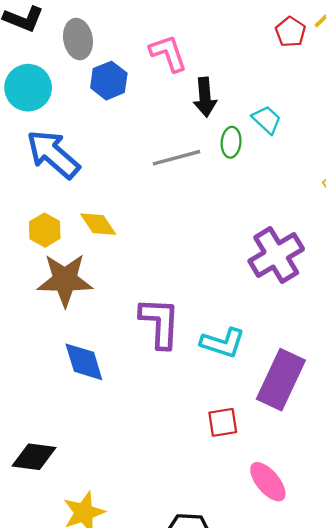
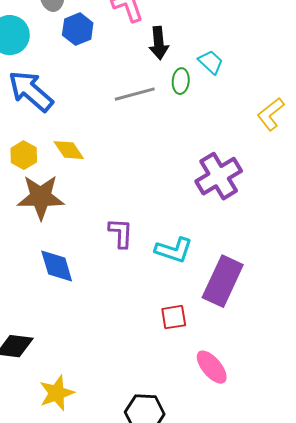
purple L-shape: (160, 323) -> (121, 233), size x0.7

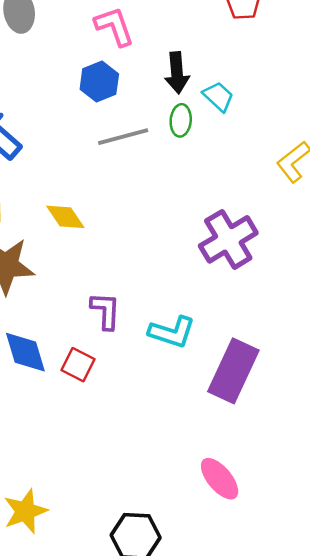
blue hexagon: (78, 29) -> (99, 82), moved
black arrow: (159, 43) -> (177, 73), moved
yellow diamond: (69, 150) -> (65, 217), moved
red square: (174, 317) -> (78, 365), moved, turned 36

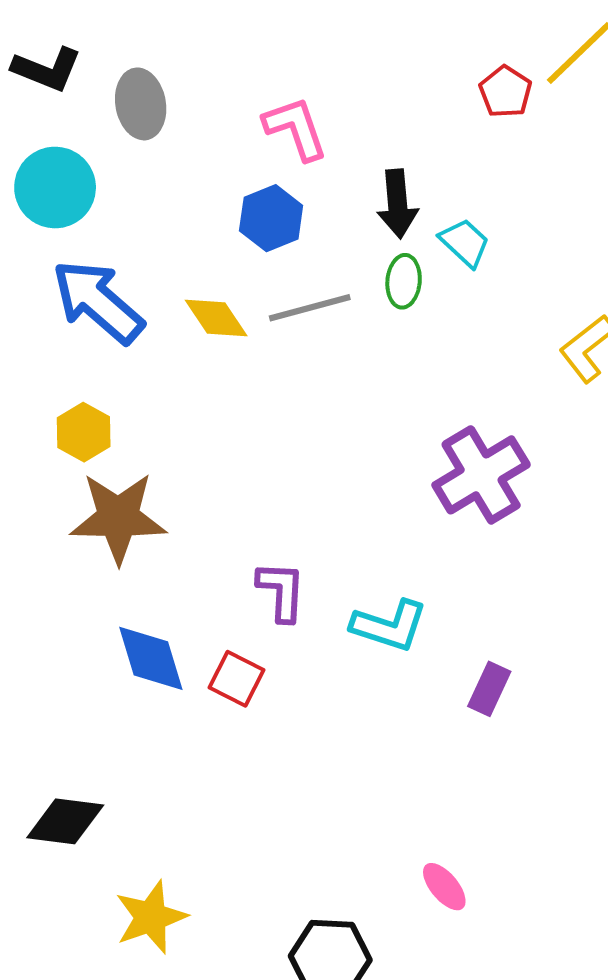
yellow diamond: (65, 217) -> (216, 318), moved
purple rectangle: (233, 371) -> (489, 689), size x0.5
pink ellipse: (220, 479) -> (444, 887), moved, size x0.7

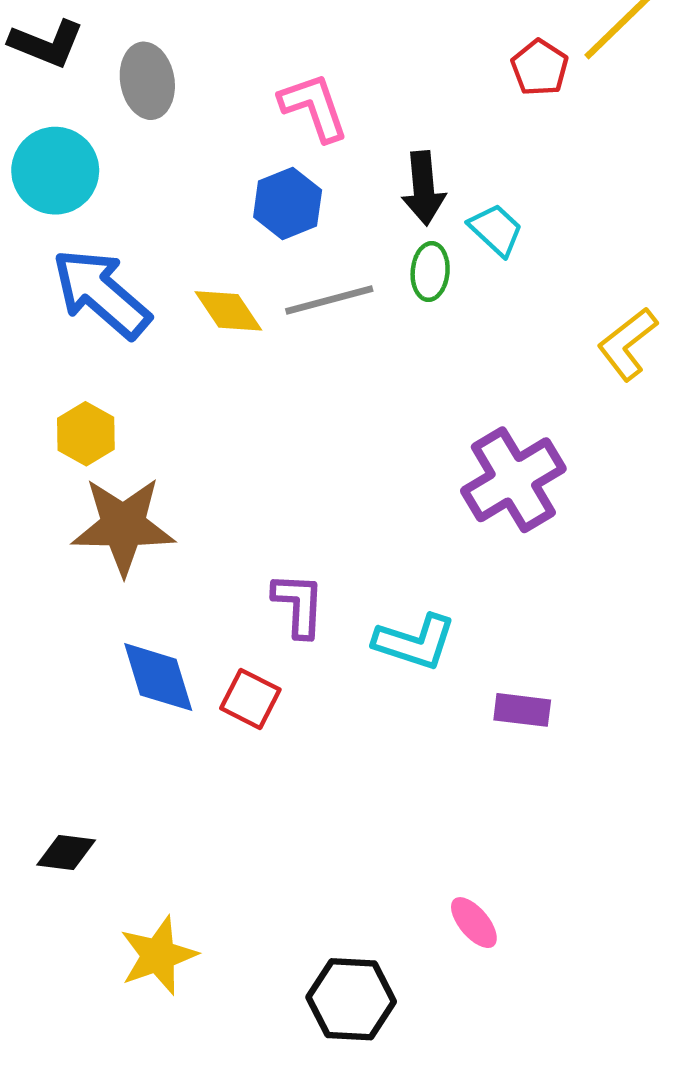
purple rectangle: (489, 689) -> (522, 710), turned 72
black diamond: (65, 821) -> (66, 852), size x0.7

